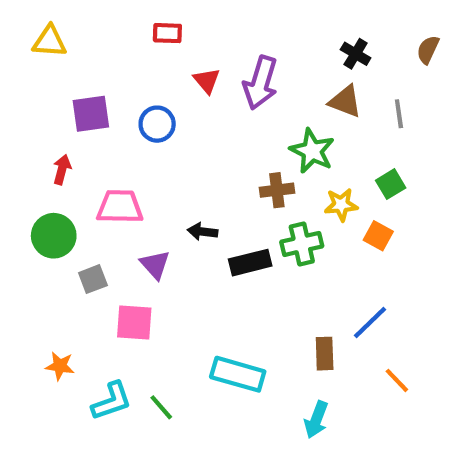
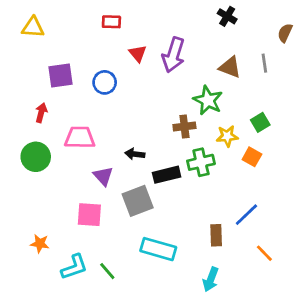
black cross: (356, 54) -> (227, 16), moved
gray line: (399, 114) -> (264, 63), moved
gray square: (93, 279) -> (138, 201), moved, size x1.6

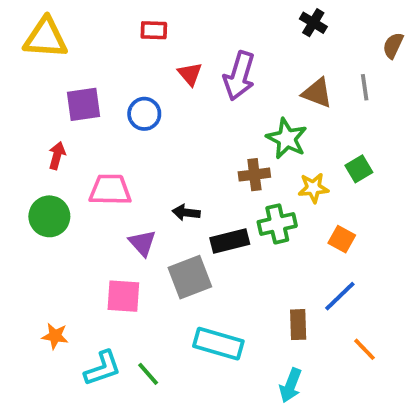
yellow triangle: (33, 27) -> (46, 38), size x1.4
orange square: (252, 157) -> (342, 239), moved

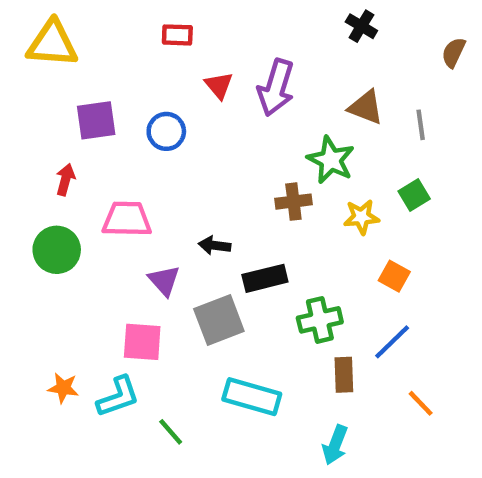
gray line: (365, 87) -> (421, 125), moved
green cross: (277, 224) -> (320, 320), moved
cyan L-shape: (103, 368) -> (118, 397), moved

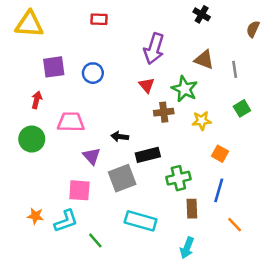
red triangle: (219, 85) -> (147, 85), moved
green square: (414, 195) -> (242, 108), moved
blue line: (392, 342) -> (219, 190), turned -30

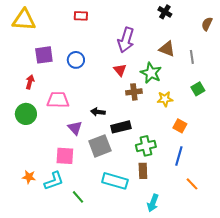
brown rectangle: (192, 209) -> (143, 171), moved

